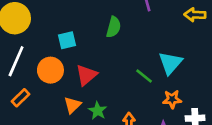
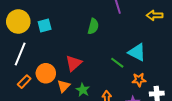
cyan square: (67, 40) -> (45, 26), moved
cyan triangle: (170, 63) -> (137, 52), turned -42
orange circle: (50, 70) -> (46, 73), moved

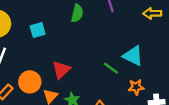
cyan square: (45, 26) -> (38, 30), moved
green semicircle: (93, 26) -> (77, 13), moved

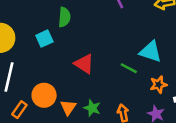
green semicircle: (77, 13) -> (64, 17), moved
red triangle: (61, 70) -> (84, 64), moved, turned -36

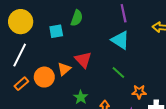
cyan triangle: (151, 52) -> (120, 40), moved
orange triangle: (68, 107) -> (64, 69), moved

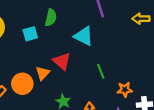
cyan triangle: (120, 40) -> (84, 36), moved
green line: (118, 72) -> (101, 71), turned 32

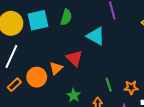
cyan square: (30, 34) -> (38, 20), moved, size x1.5
green line: (101, 71) -> (109, 85), moved

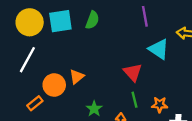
cyan triangle: (96, 36) -> (159, 49), moved
red triangle: (74, 58) -> (133, 72), moved
orange rectangle: (14, 85) -> (35, 103), moved

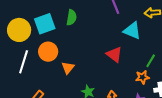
orange circle: (54, 85) -> (48, 52), moved
green line: (134, 100) -> (151, 61), moved, turned 56

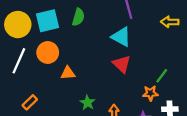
cyan triangle: (132, 31) -> (121, 37), moved
orange triangle: (68, 68) -> (68, 73), turned 40

